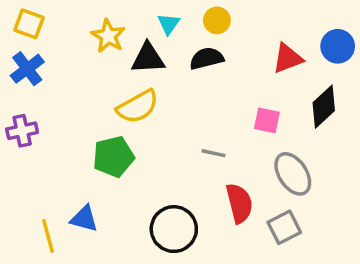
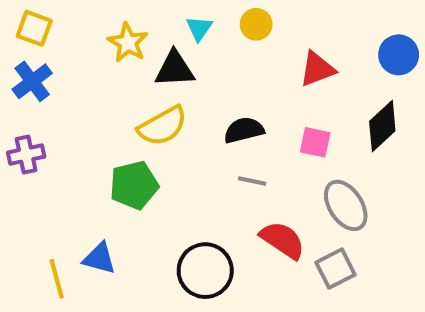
black semicircle: (207, 58) -> (244, 130), moved
red triangle: (288, 58) -> (317, 69), moved
red semicircle: (239, 203) -> (283, 240), turned -42

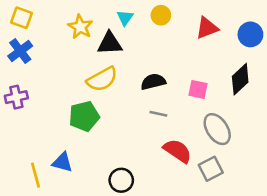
red triangle: (317, 69) -> (207, 28), moved
black circle: (205, 271) -> (121, 180), moved, size x0.7

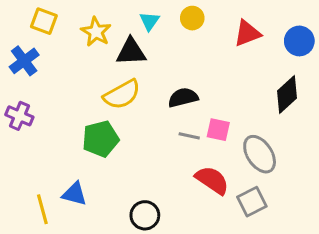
yellow square: (21, 18) -> (44, 21), moved
pink square: (198, 89) -> (218, 130), moved
purple cross: (16, 97) -> (19, 116), turned 35

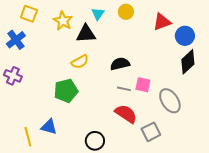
blue circle: (299, 41) -> (185, 36), moved
yellow semicircle: (122, 95) -> (80, 62), size x0.7
red semicircle: (212, 180) -> (126, 114), moved
gray square: (252, 202) -> (151, 132), moved

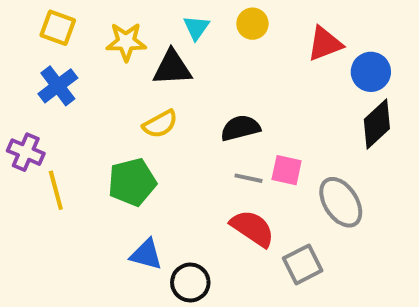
yellow star: (63, 21) -> (126, 42), turned -30
blue cross: (16, 40) -> (58, 86), moved
blue triangle: (49, 127) -> (146, 254), moved
yellow line: (28, 137) -> (56, 190), moved

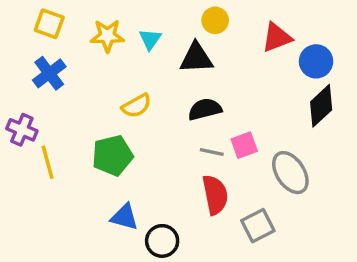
cyan triangle: (196, 28) -> (150, 39), moved
black triangle: (172, 68) -> (196, 58), moved
pink square: (287, 170) -> (244, 145), turned -32
red semicircle: (252, 228) -> (215, 195), turned 45

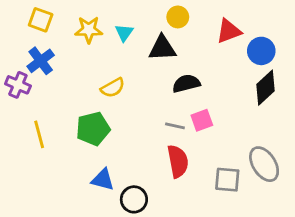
black semicircle: (205, 109) -> (186, 83), moved
purple cross: (22, 130) -> (18, 85), moved
gray ellipse: (290, 173) -> (264, 164), moved
gray square: (258, 226) -> (227, 180), moved, turned 32

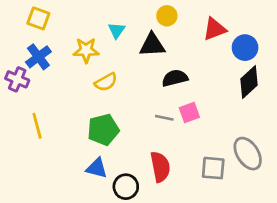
yellow star: (89, 30) -> (86, 50), moved
green pentagon: (93, 129) -> (103, 130), moved
red semicircle: (178, 161) -> (160, 167), moved

